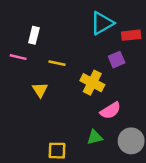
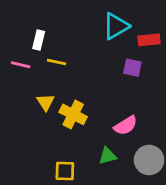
purple square: (117, 60) -> (132, 68), turned 35
yellow line: (57, 63) -> (57, 62), moved
yellow cross: (92, 83) -> (73, 114), moved

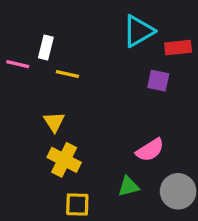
pink line: (21, 65) -> (18, 64), moved
yellow cross: (73, 114) -> (64, 160), moved

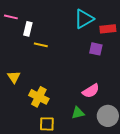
pink line: (18, 64) -> (11, 17), moved
yellow triangle: (54, 122) -> (14, 77), moved

